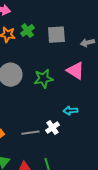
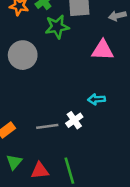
pink triangle: (75, 71) -> (103, 50), turned -30
green star: (43, 79) -> (57, 27), moved

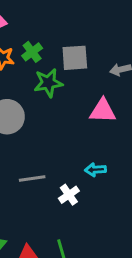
gray line: (47, 126) -> (32, 179), moved

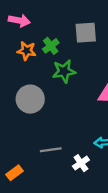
gray square: (75, 58) -> (86, 33), moved

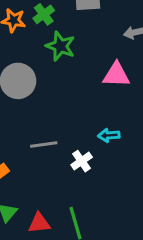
green star: (64, 71) -> (60, 46), turned 30

